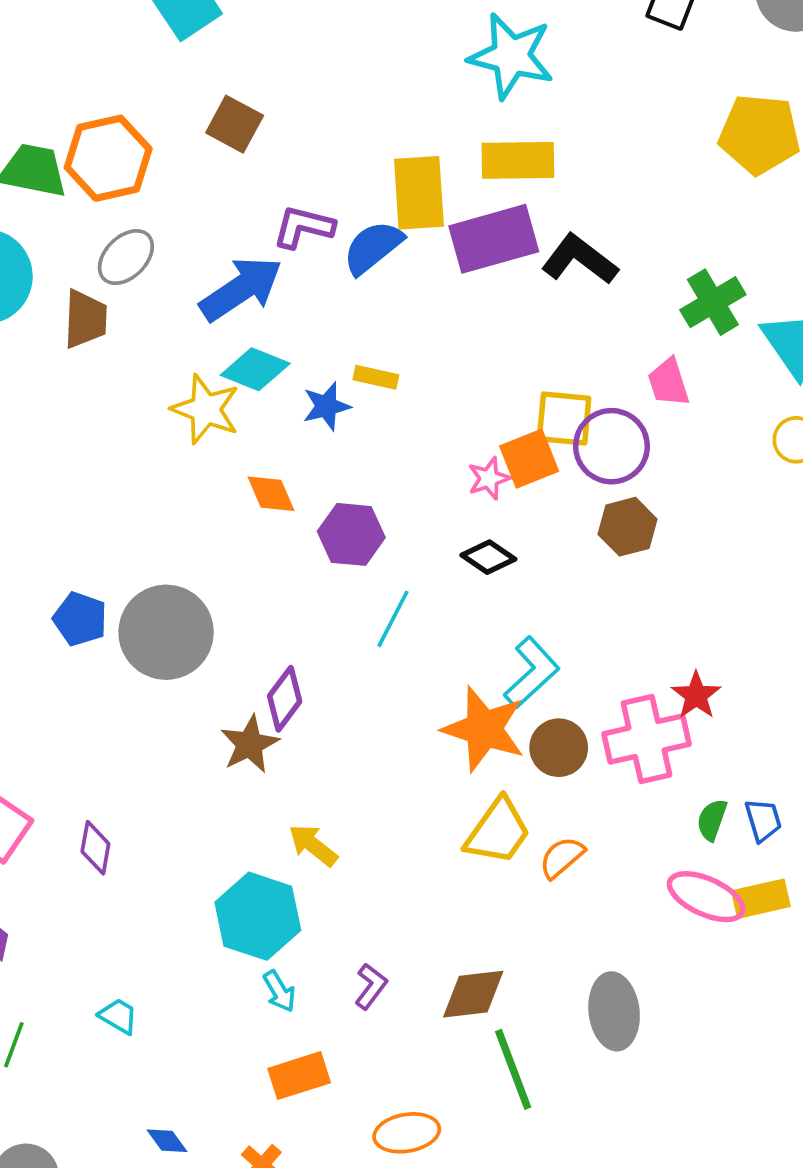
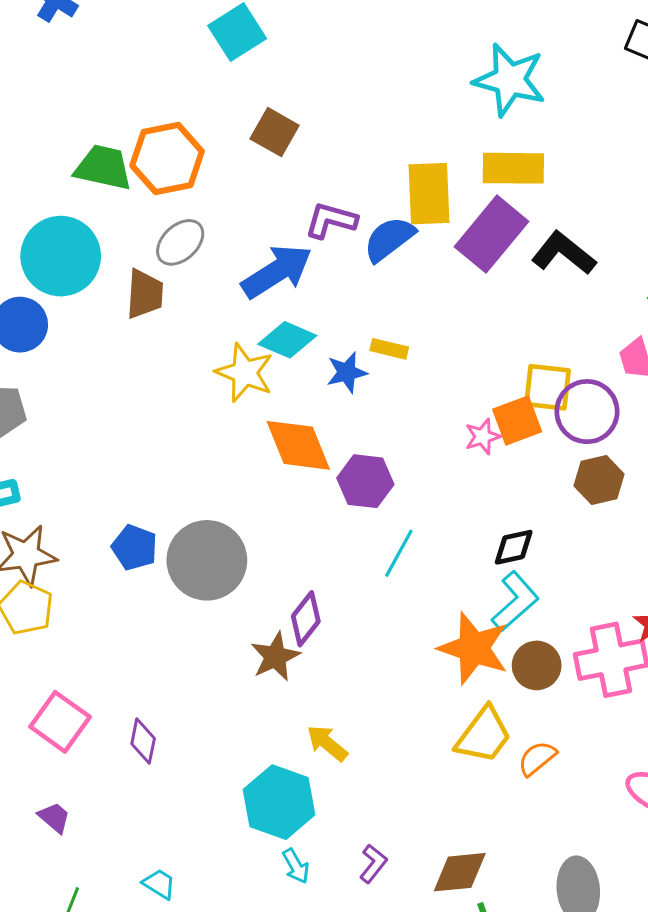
purple rectangle: (494, 239) -> (491, 234), turned -36
orange diamond: (271, 494) -> (298, 445), size x1.6
black diamond: (488, 557) -> (514, 547), moved, turned -48

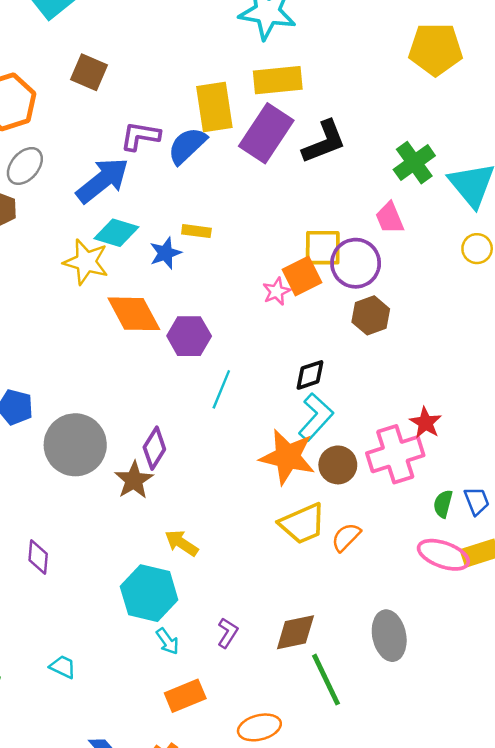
black L-shape: (564, 253) -> (324, 142), turned 126
gray circle: (207, 560) -> (75, 445), moved
yellow trapezoid: (484, 735) -> (303, 524), turned 36

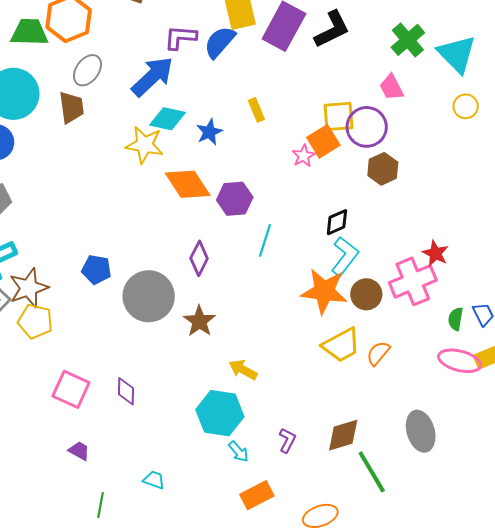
yellow rectangle: (196, 231) -> (256, 110), moved, turned 65
purple diamond: (154, 448) -> (199, 258), moved

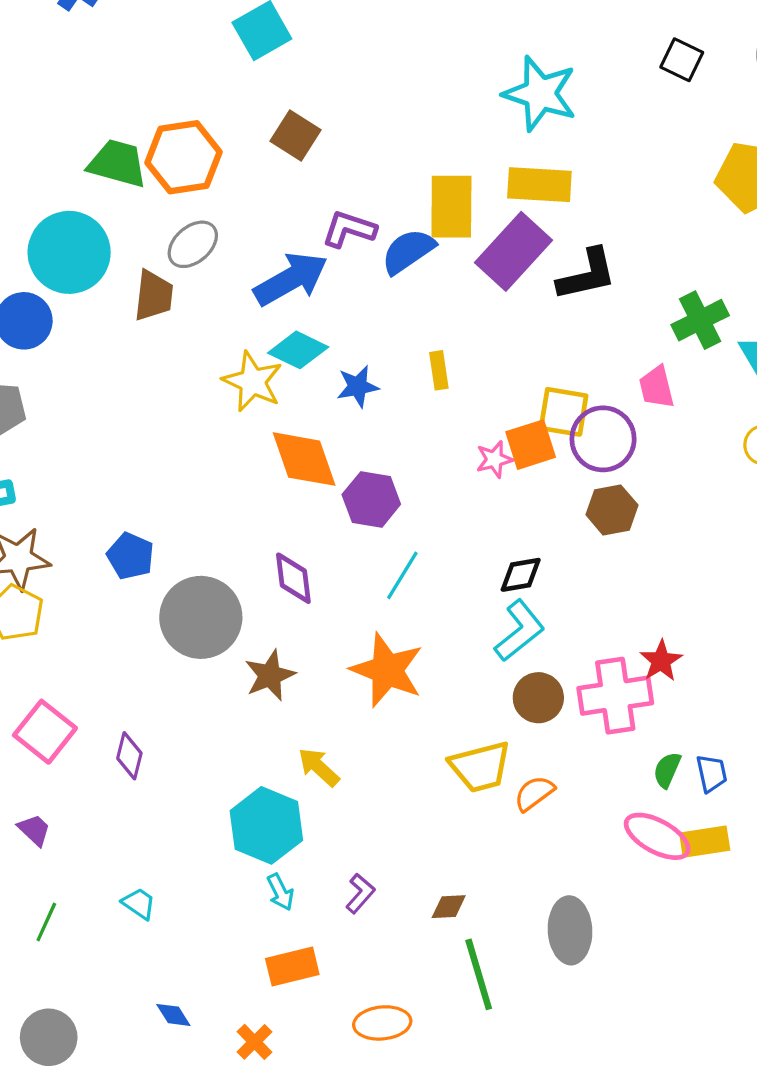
purple diamond: (199, 258) -> (293, 578), turned -48
orange star: (324, 291) -> (387, 670), moved
brown diamond: (343, 435) -> (449, 907), size x0.6

